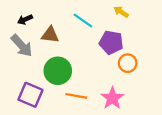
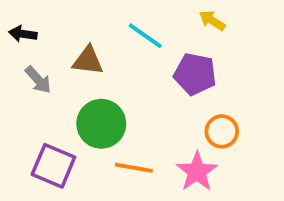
black arrow: (25, 19) -> (23, 34), moved, turned 32
gray arrow: (22, 46) -> (38, 80), size x0.7
orange circle: (128, 63) -> (222, 131), moved

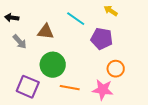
pink star: (197, 172) -> (103, 90), turned -30

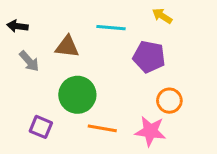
cyan line: (76, 19) -> (111, 28), turned -30
purple square: (28, 87) -> (41, 127), size x0.7

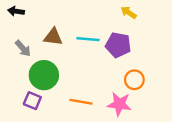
black arrow: (18, 26) -> (16, 11), moved
cyan line: (111, 28) -> (88, 39), moved
green circle: (77, 95) -> (44, 75), moved

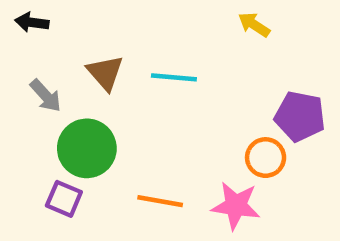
brown triangle: (53, 37) -> (105, 73), turned 42
purple pentagon: (118, 45) -> (300, 116), moved

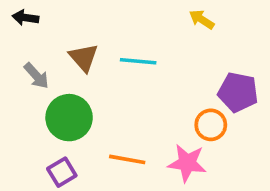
purple square: (64, 199) -> (62, 172), moved, turned 36

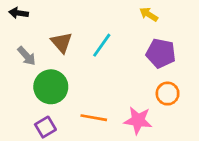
cyan line: (138, 61) -> (102, 45), turned -60
purple pentagon: (238, 92) -> (161, 53), moved
orange circle: (211, 125) -> (168, 94), moved

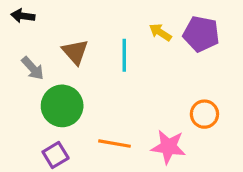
yellow arrow: (149, 14) -> (160, 32), moved
cyan line: (102, 45) -> (124, 55), turned -35
purple pentagon: (161, 53) -> (201, 34), moved

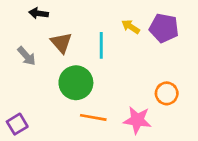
black arrow: (23, 16) -> (39, 13), moved
green circle: (62, 106) -> (76, 83), moved
purple square: (56, 155) -> (17, 124), moved

